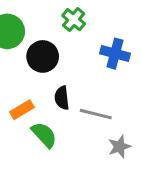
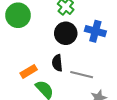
black circle: (43, 56) -> (66, 33), moved

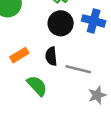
orange rectangle: (29, 71) -> (19, 55), moved

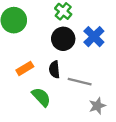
blue cross: (94, 21) -> (94, 37), turned 30

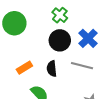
gray line: (80, 82) -> (82, 66), moved

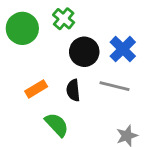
green cross: (60, 15) -> (64, 19), moved

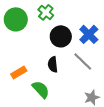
gray line: (114, 86) -> (83, 61), turned 30
orange rectangle: (36, 89) -> (19, 72), moved

